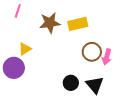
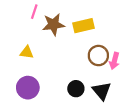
pink line: (18, 11) -> (34, 12), moved
yellow triangle: (25, 49) -> (27, 52), turned 40
purple circle: (14, 68) -> (28, 88), moved

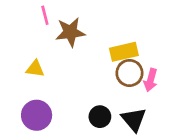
pink line: (34, 12) -> (45, 15), turned -32
yellow rectangle: (83, 26) -> (124, 52), moved

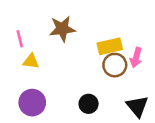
pink line: (45, 15) -> (20, 39), moved
pink arrow: (151, 80) -> (136, 58), moved
black triangle: (134, 119) -> (137, 106), moved

